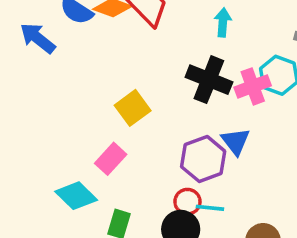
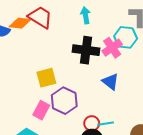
yellow square: (133, 108) -> (46, 78), turned 36
purple hexagon: (203, 159) -> (64, 101), moved

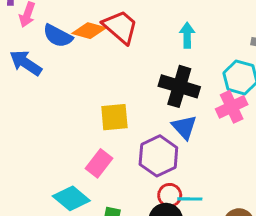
pink cross: (112, 48) -> (232, 107), moved
blue triangle: (110, 82) -> (184, 127), moved
purple hexagon: (64, 101) -> (158, 156), moved

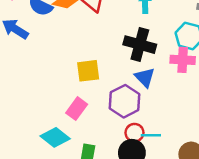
pink cross: (232, 107) -> (183, 60), turned 30

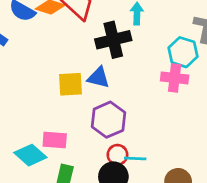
black cross: (140, 45) -> (113, 40), moved, turned -32
blue triangle: (145, 77) -> (99, 78), moved, turned -35
pink rectangle: (77, 109) -> (55, 140), moved, turned 55

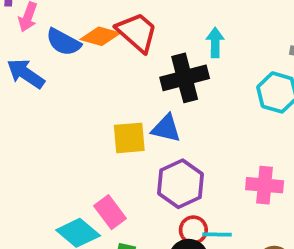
pink cross: (175, 78) -> (265, 185), moved
pink rectangle: (55, 140) -> (110, 212), turned 50

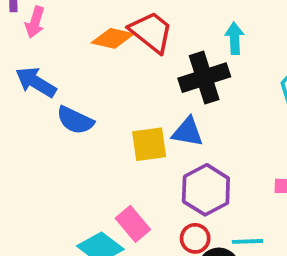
blue semicircle: (63, 42) -> (75, 120), moved
red circle: (193, 230) -> (195, 238), moved

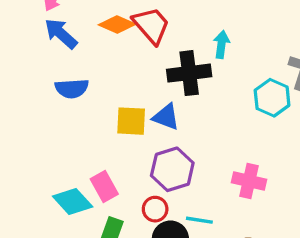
blue arrow: (36, 82) -> (61, 34), moved
blue semicircle: (75, 120) -> (72, 88), turned -40

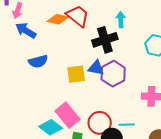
purple hexagon: (172, 169) -> (113, 74), moved
pink rectangle: (104, 187) -> (68, 115), size x1.4
red circle: (155, 209) -> (100, 123), size x1.5

